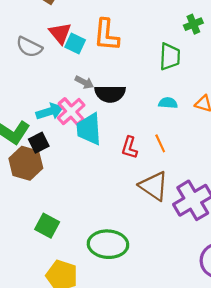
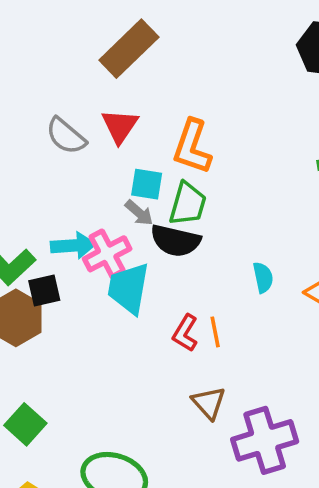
cyan square: (75, 43) -> (147, 184), moved, turned -30
green trapezoid: (170, 57) -> (188, 204), moved
cyan semicircle: (168, 103) -> (263, 277), turned 60
orange line: (160, 143) -> (215, 332), moved
brown triangle: (154, 186) -> (209, 403), size x0.7

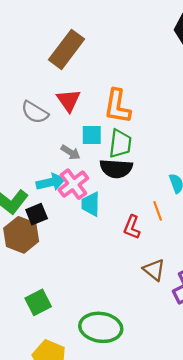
gray arrow: (139, 213) -> (71, 152), moved
cyan trapezoid: (129, 288) -> (91, 204), size x0.7
orange line: (215, 332) -> (158, 211), moved
green square: (25, 424) -> (38, 302), turned 30

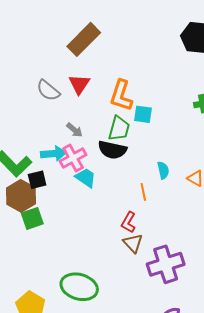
cyan square: (92, 135) -> (143, 114), moved
cyan trapezoid: (91, 204) -> (86, 178), turned 115
red L-shape: (132, 227) -> (129, 222), moved
green square: (38, 302) -> (32, 218), moved

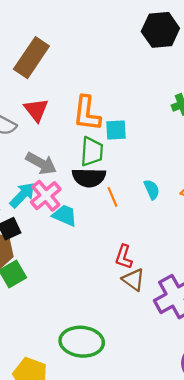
gray arrow: (75, 130) -> (41, 163), size x1.5
cyan arrow: (53, 154) -> (22, 195), turned -30
orange line: (143, 192) -> (113, 197), moved

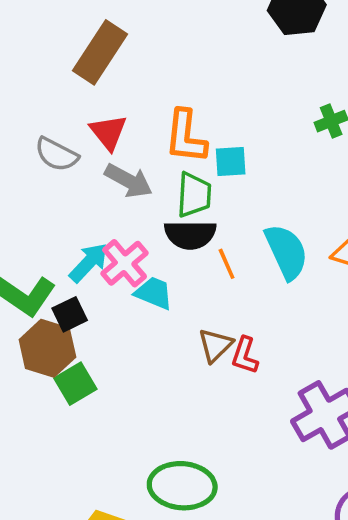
gray arrow: (41, 163) -> (128, 181), moved
cyan semicircle: (152, 189) -> (286, 252), size x1.8
brown triangle: (133, 280) -> (215, 345), moved, turned 40

